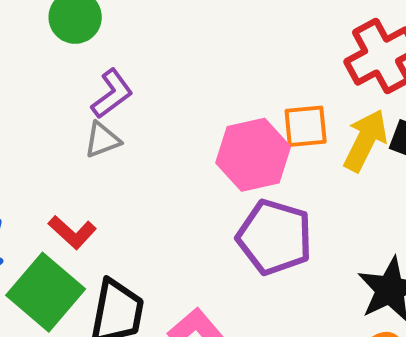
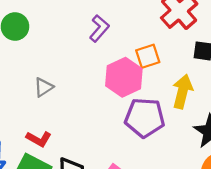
purple L-shape: (112, 94) -> (99, 28), moved
yellow arrow: (365, 140) -> (183, 91), moved

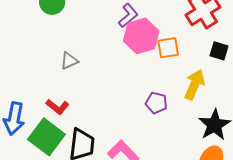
pink hexagon: (124, 77) -> (141, 36), moved
purple pentagon: (145, 118) -> (156, 103), size x0.6

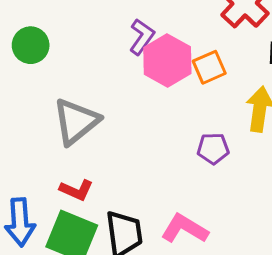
gray triangle: (69, 61) -> (76, 121), size x1.8

